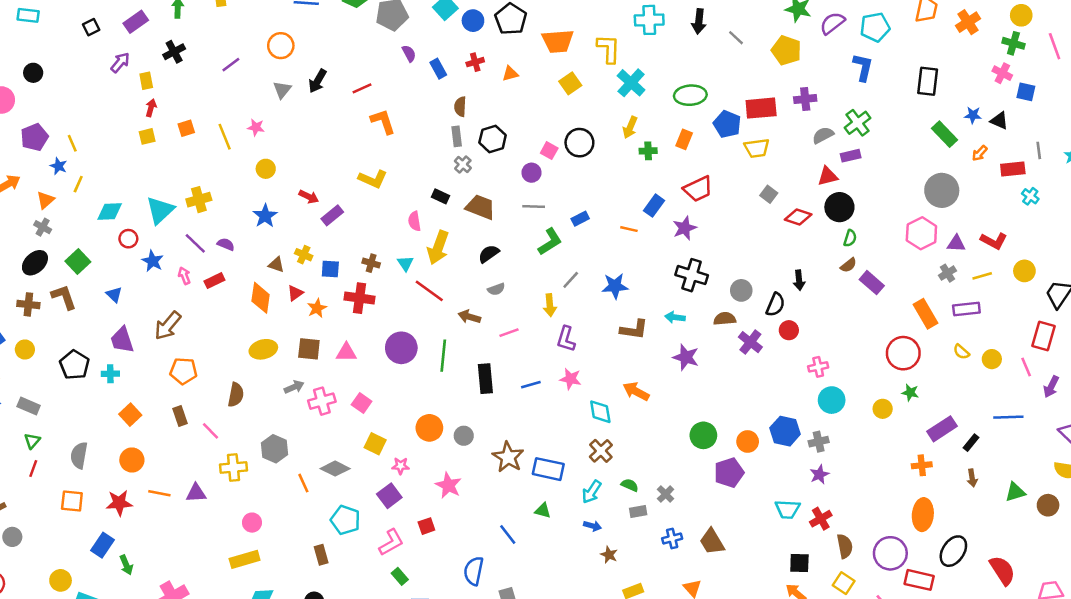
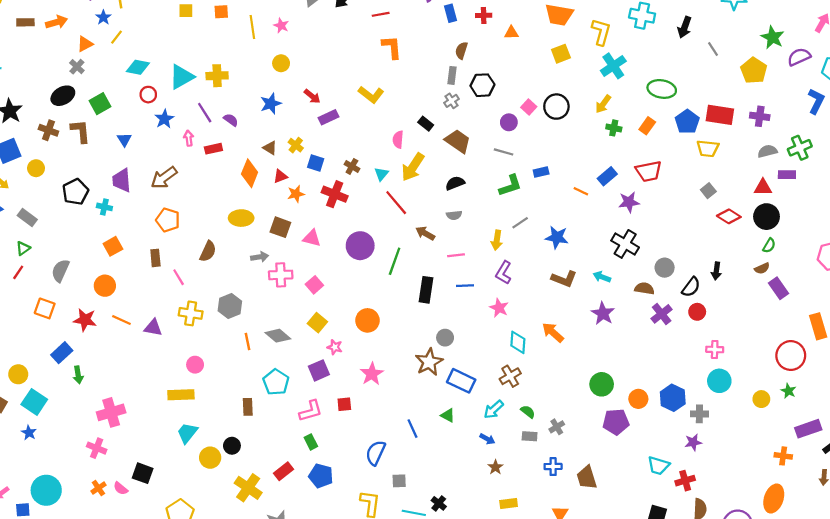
blue line: (531, 385) -> (465, 286), moved
gray circle: (464, 436) -> (445, 338), moved

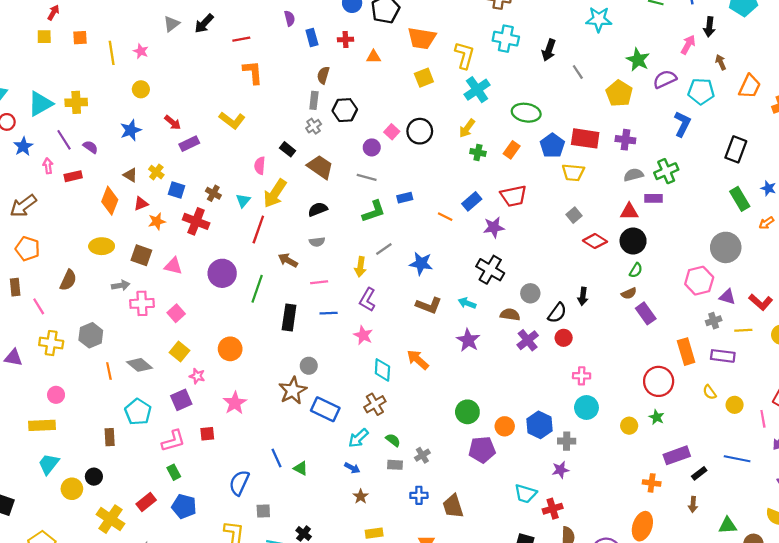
red line: (396, 203) -> (258, 229), turned 60
green triangle: (448, 415) -> (301, 468), moved

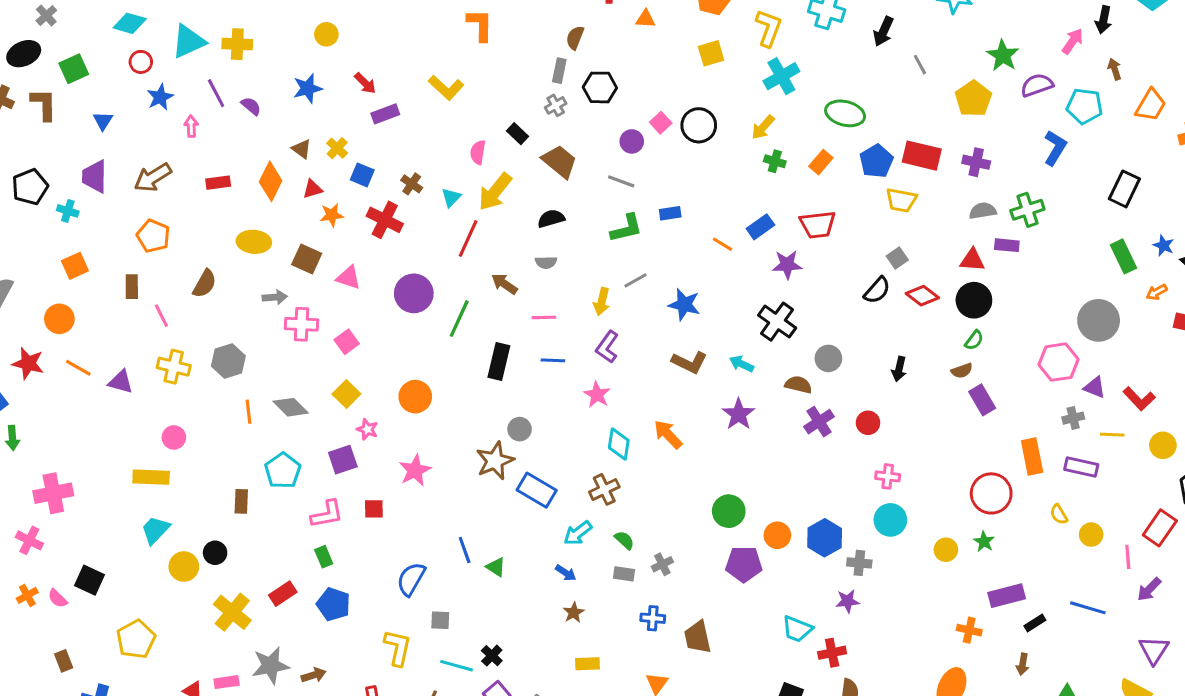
red rectangle: (73, 176) -> (218, 183), moved
black semicircle: (557, 313) -> (877, 290), moved

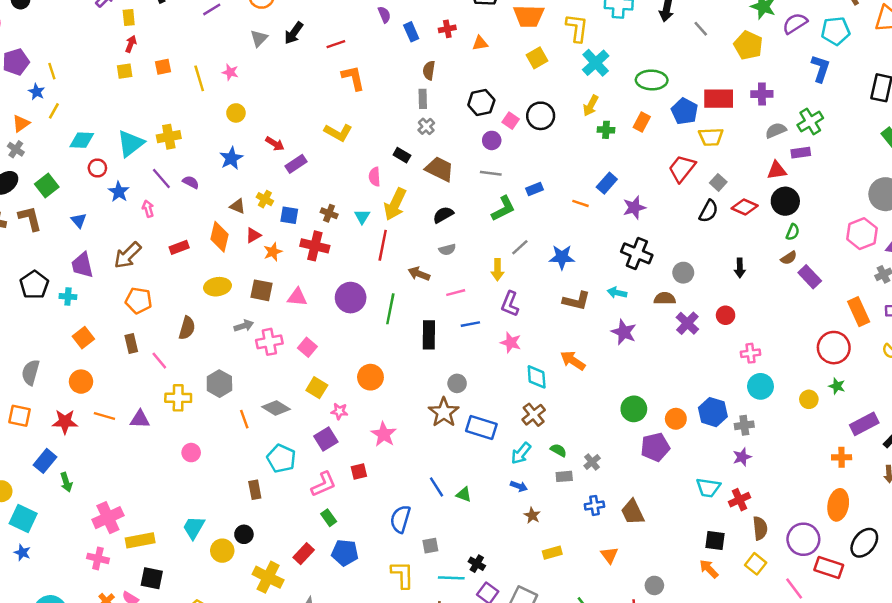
black hexagon: (600, 87) -> (481, 102), moved
red trapezoid: (818, 225) -> (682, 168), moved, turned 148
yellow rectangle: (151, 477) -> (140, 540), moved

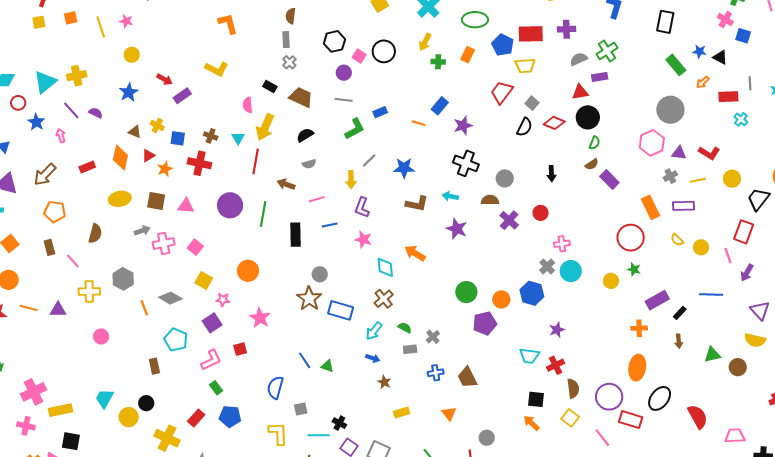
gray cross: (744, 425) -> (547, 266), moved, turned -35

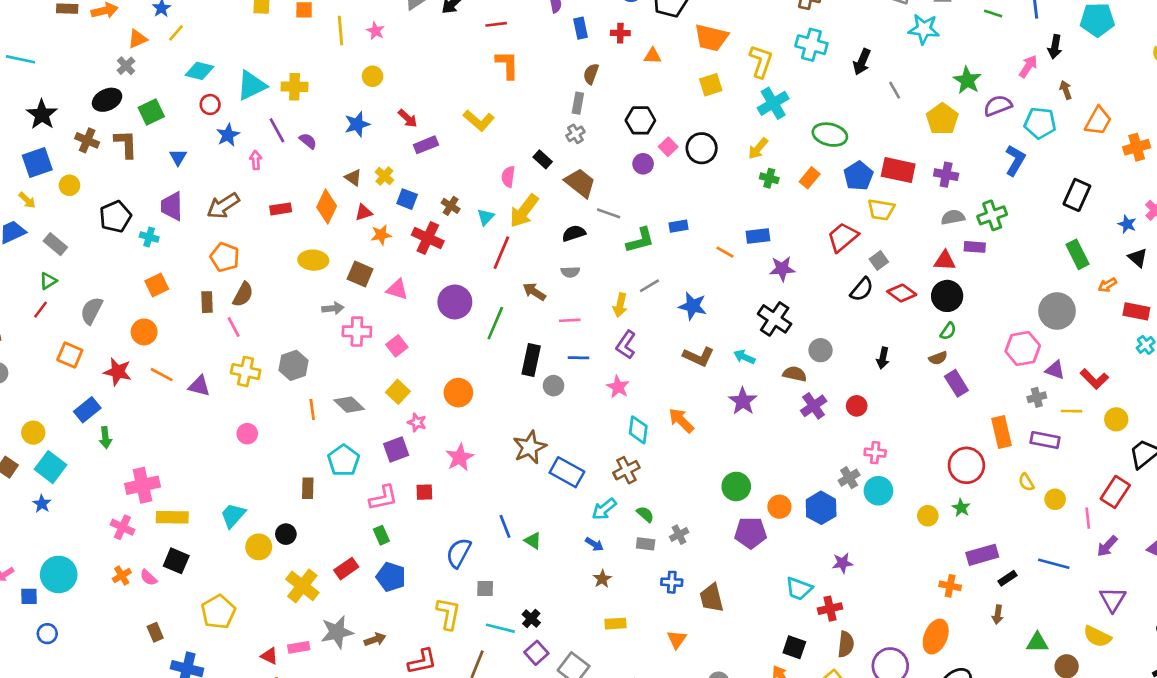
blue star: (700, 51) -> (1127, 224), moved
gray line: (344, 100) -> (609, 213), moved
blue rectangle: (440, 106) -> (758, 236), turned 30
brown semicircle: (95, 234) -> (243, 294), moved
gray circle: (320, 274) -> (554, 386), moved

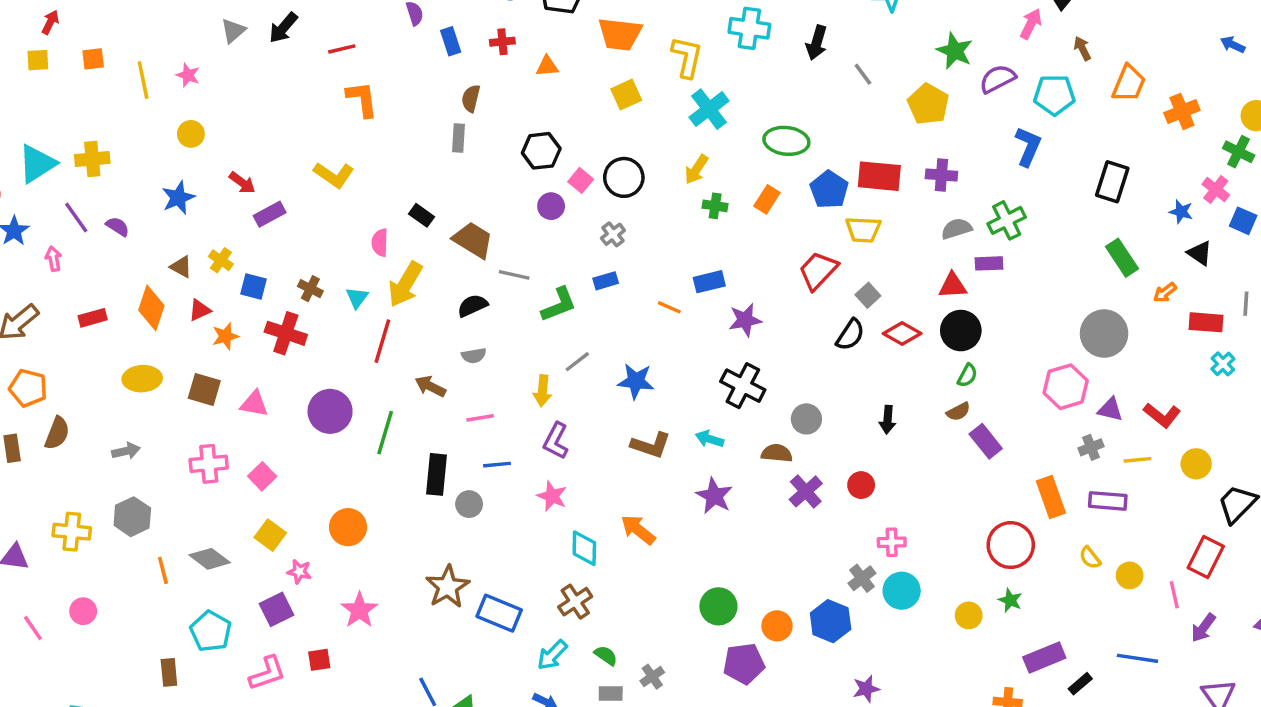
gray cross: (575, 134) -> (613, 234), moved
gray arrow: (333, 308) -> (126, 451), moved
pink line: (234, 327) -> (33, 628), moved

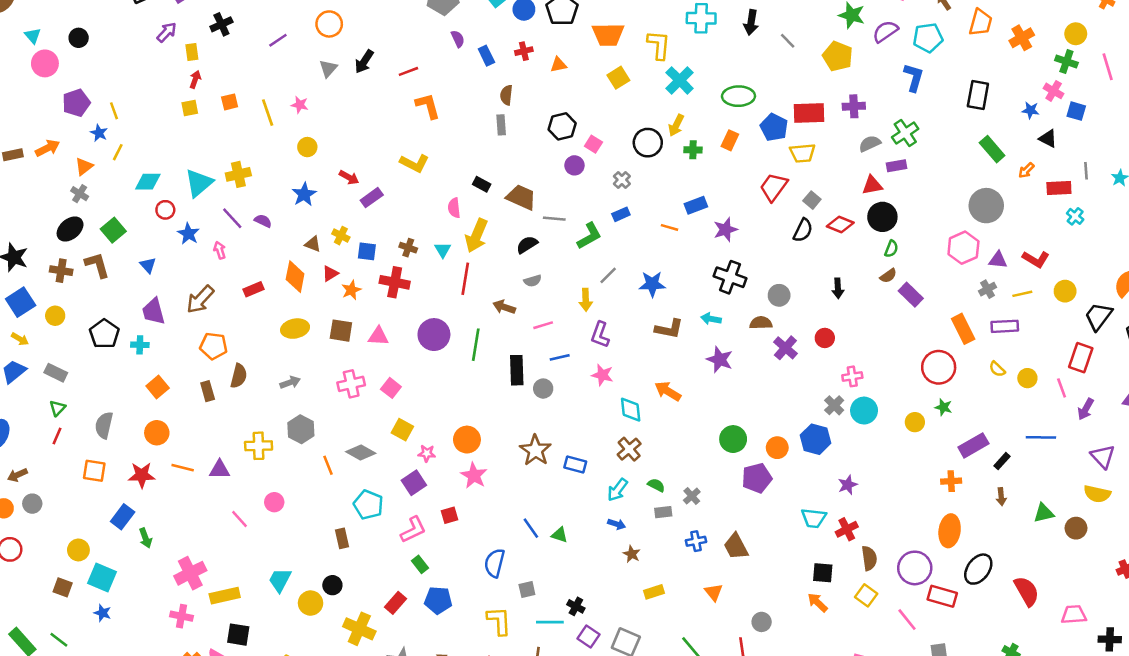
black circle: (624, 177) -> (648, 143), moved
orange circle: (348, 527) -> (467, 440), moved
blue rectangle: (499, 613) -> (575, 465), size x0.7

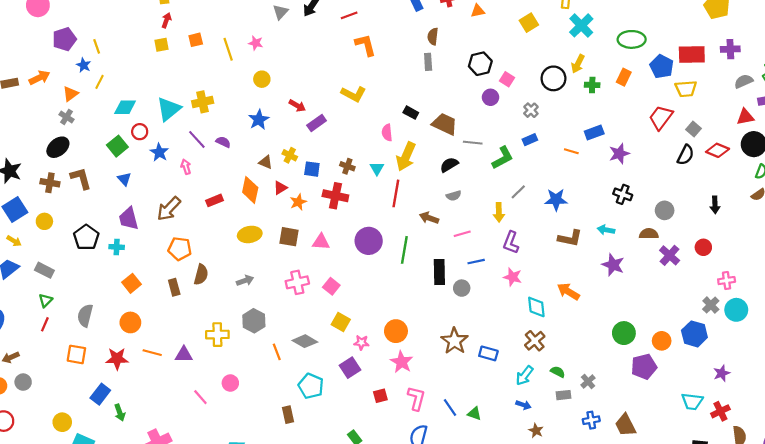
green square: (113, 230) -> (117, 146), moved
black cross: (730, 277) -> (623, 194), size x0.7
pink L-shape: (413, 530) -> (416, 398), moved, turned -50

